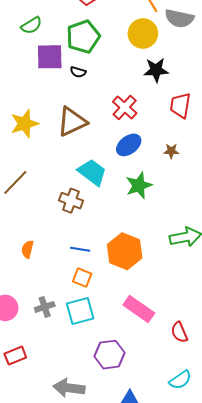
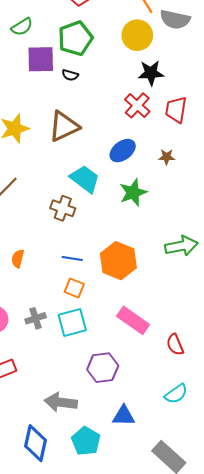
red cross: (125, 107) -> (137, 105), moved

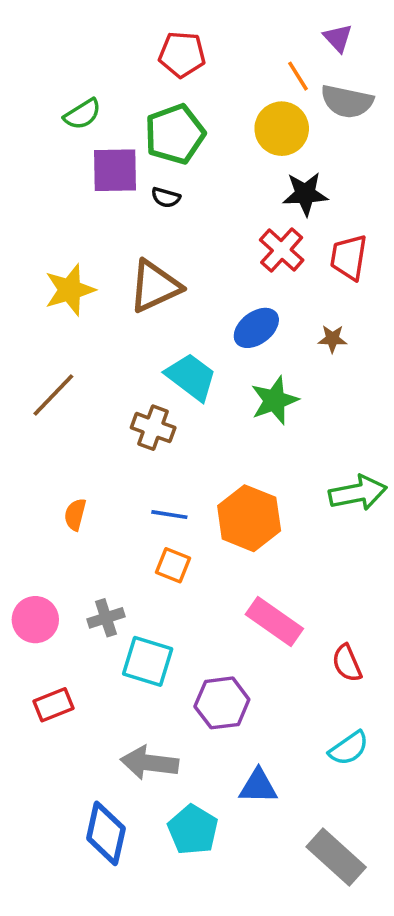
cyan square: (72, 323) -> (148, 661), moved, turned 32

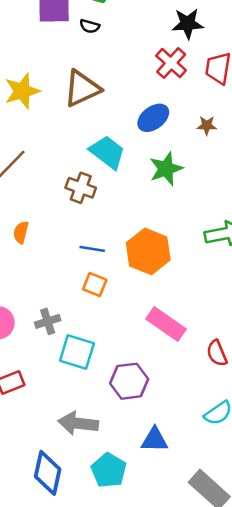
orange semicircle: (75, 515) -> (21, 232), moved

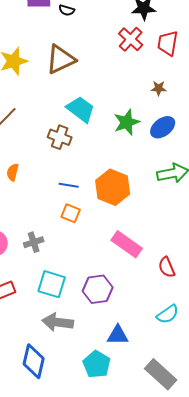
blue ellipse: (153, 118) -> (163, 127), moved
cyan square: (77, 352) -> (52, 284), moved
cyan pentagon: (109, 470) -> (97, 364), moved

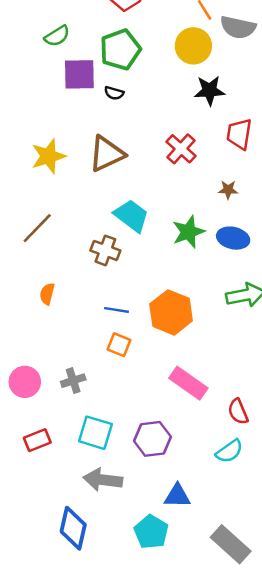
red cross: (131, 39) -> (181, 149), moved
blue ellipse: (163, 127) -> (233, 238), turned 50
cyan semicircle: (168, 314) -> (229, 451), moved

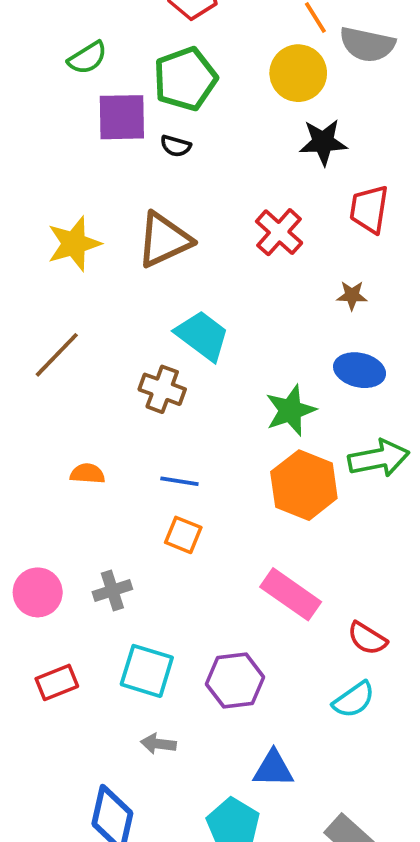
green star: (188, 232) -> (291, 410), moved
orange semicircle: (47, 294) -> (87, 474), moved, turned 80
orange hexagon: (171, 312) -> (304, 485), moved
red semicircle: (238, 412) -> (367, 638), turned -35
gray arrow: (103, 480) -> (158, 744), size x0.6

